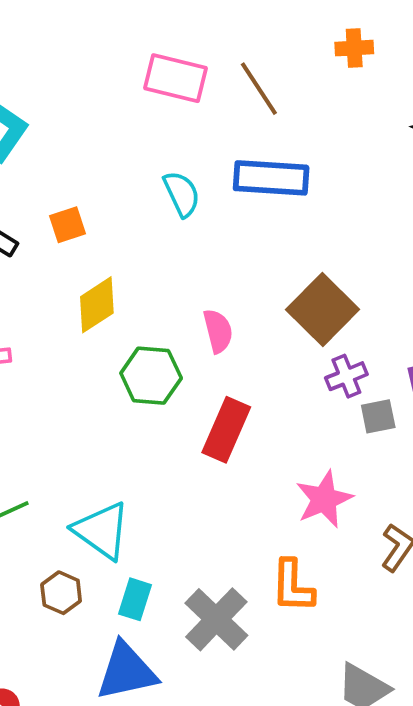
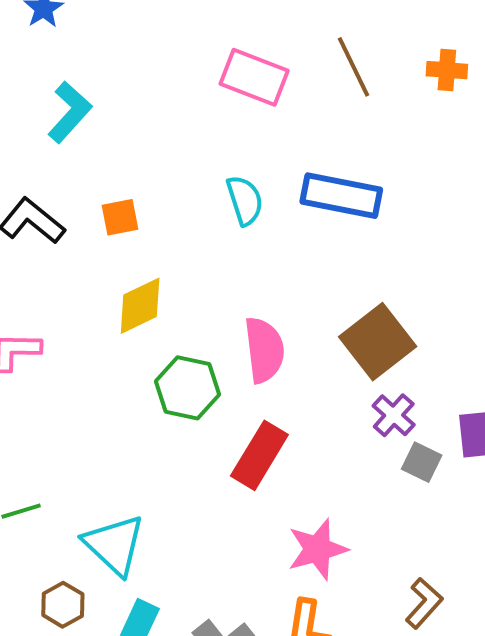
brown line: (259, 89) -> (353, 67), moved
pink semicircle: (218, 331) -> (264, 350), size x1.4
purple cross: (346, 376) -> (394, 415), turned -33
gray square: (378, 416) -> (422, 462), turned 30
pink star: (324, 499) -> (317, 549), moved

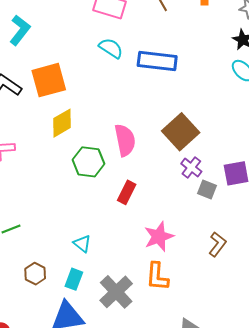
cyan semicircle: (245, 200) -> (111, 48), moved, turned -35
orange square: (120, 217) -> (49, 80), size x1.8
red rectangle: (259, 455) -> (127, 192), size x0.7
cyan triangle: (114, 545) -> (82, 244), moved, size x0.6
brown L-shape: (424, 603) -> (217, 244), moved

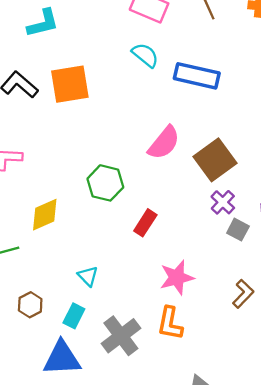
cyan L-shape: (20, 30) -> (43, 23), turned 32
yellow diamond: (62, 123) -> (45, 215), moved
pink semicircle: (125, 140) -> (164, 143), moved, turned 44

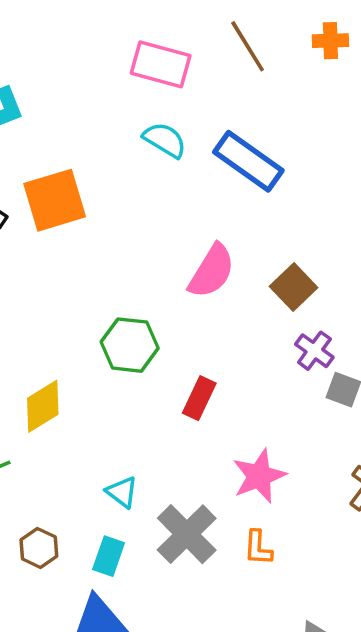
blue rectangle: (197, 76) -> (248, 161), turned 30
brown square: (215, 160) -> (294, 287), size x0.7
orange L-shape: (170, 323) -> (258, 548), size x0.7
gray cross: (121, 336) -> (187, 534), moved

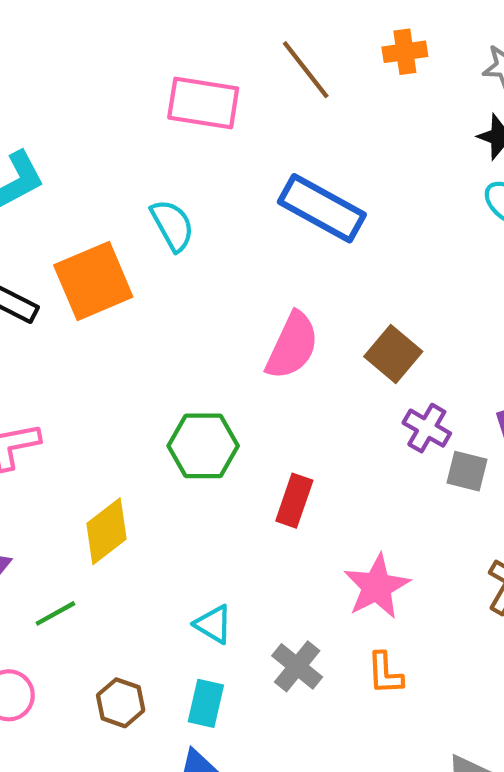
cyan semicircle: (165, 140) -> (172, 225), moved, turned 36
gray cross: (187, 534) -> (297, 666), size x0.7

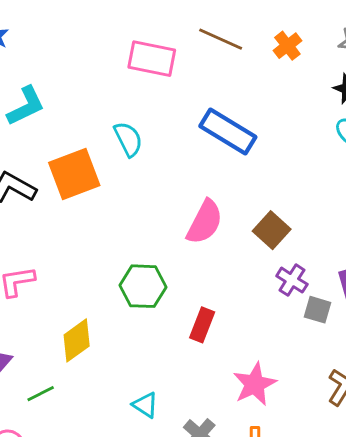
orange cross: (405, 52) -> (287, 46), moved, turned -32
brown line: (306, 70) -> (221, 39), turned -30

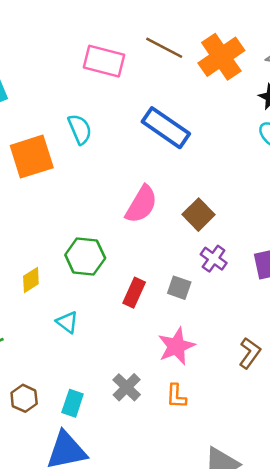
orange cross: (287, 46) -> (221, 57), size x1.8
gray square: (317, 310) -> (179, 288), moved
yellow diamond: (77, 340) -> (31, 280), moved, size x0.7
cyan triangle: (145, 405) -> (67, 322), moved

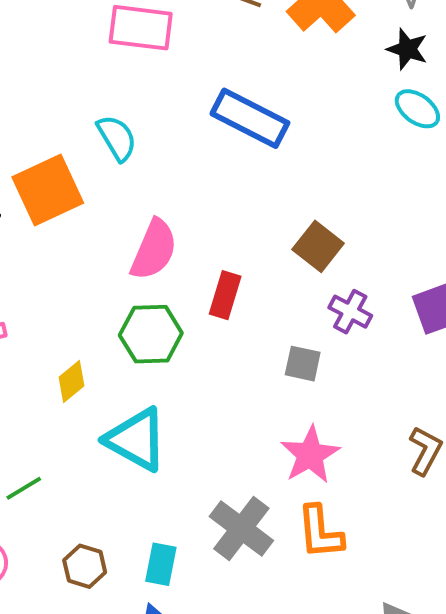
pink semicircle: (141, 204) -> (154, 250), moved
red rectangle: (134, 293) -> (225, 295), moved
cyan triangle: (67, 322) -> (136, 439), size x1.8
gray cross: (127, 387) -> (241, 529), size x1.4
orange L-shape: (176, 396) -> (320, 532), size x1.4

